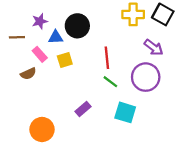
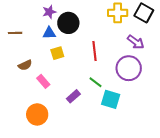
purple star: (40, 21) -> (49, 12), moved
pink rectangle: (40, 54) -> (43, 81), moved
green line: (110, 82) -> (96, 82), moved

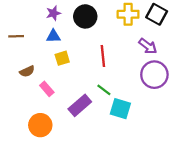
black circle: (68, 23) -> (85, 16), moved
purple circle: (129, 68) -> (154, 75), moved
purple rectangle: (73, 96) -> (80, 105), size x1.5

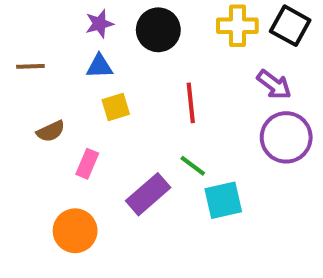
pink rectangle: (47, 89) -> (87, 164), turned 64
cyan square: (120, 109) -> (223, 200), turned -30

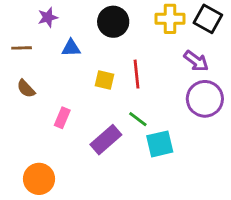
purple star: (99, 24) -> (48, 17), moved
yellow square: (116, 107) -> (104, 80), moved, turned 30
brown semicircle: (51, 131) -> (26, 89), moved, turned 72
orange circle: (75, 231) -> (39, 179), moved

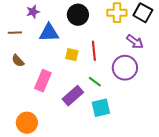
blue triangle: (71, 48) -> (49, 33), size x1.5
purple circle: (205, 99) -> (125, 68), moved
pink rectangle: (62, 118) -> (43, 81), size x1.5
cyan square: (160, 144) -> (101, 108), moved

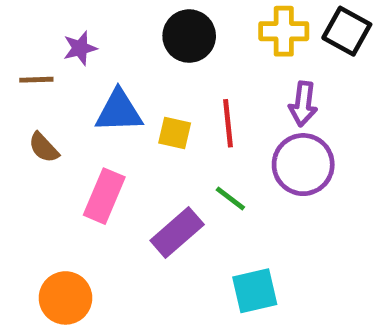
purple star: (33, 12) -> (80, 48), moved
blue triangle: (49, 33) -> (119, 111), moved
purple arrow: (135, 42) -> (303, 104), moved, turned 60
cyan square: (101, 108) -> (255, 291), moved

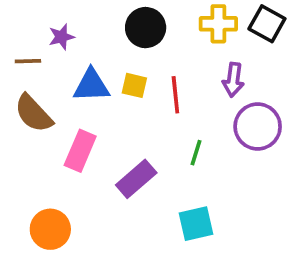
yellow square: (175, 133) -> (134, 85), moved
brown semicircle: (44, 148) -> (33, 113), size x1.6
purple circle: (303, 165) -> (258, 127), moved
green line: (230, 199) -> (196, 153), moved, turned 70

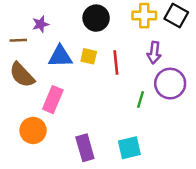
green line: (196, 153) -> (141, 100), moved
purple rectangle: (136, 179) -> (85, 148), moved, turned -65
orange circle: (50, 229) -> (33, 130), moved

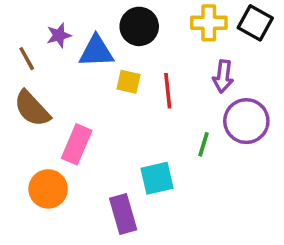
brown line: (18, 40) -> (27, 59), turned 63
blue triangle: (60, 56) -> (96, 51), moved
cyan square: (129, 148) -> (157, 178), moved

